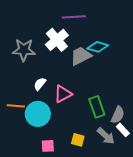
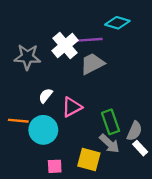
purple line: (74, 17) -> (89, 40), moved
cyan diamond: (98, 47) -> (117, 23), moved
gray arrow: (106, 136) -> (109, 144), moved
yellow square: (78, 140) -> (89, 159), size x1.5

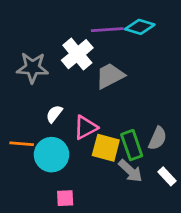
purple line: (89, 40) -> (107, 30), moved
gray semicircle: (134, 131) -> (158, 138), moved
yellow square: (89, 159) -> (106, 148), moved

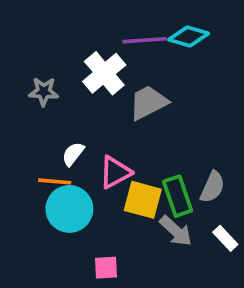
gray star: (32, 68) -> (44, 92), size x0.7
orange line: (22, 144) -> (55, 181), moved
pink square: (65, 198) -> (106, 268), moved

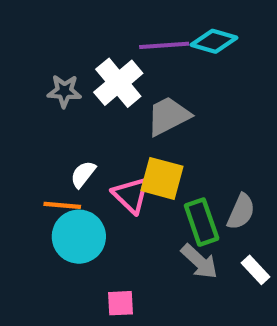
gray star: (44, 92) -> (64, 91), moved
pink triangle: (115, 172) -> (131, 195), turned -48
yellow square: (143, 200) -> (162, 178), moved

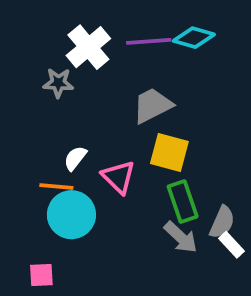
white cross: (118, 83) -> (88, 47), moved
yellow square: (162, 178) -> (169, 153), moved
gray semicircle: (241, 212) -> (222, 222), moved
pink square: (120, 303) -> (41, 275), moved

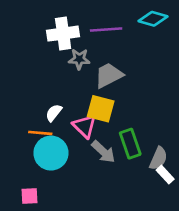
cyan diamond: (194, 38) -> (153, 19), moved
white cross: (88, 47) -> (63, 34), turned 32
gray star: (58, 83) -> (79, 59), moved
yellow square: (169, 153) -> (101, 109), moved
gray arrow: (181, 237) -> (103, 152), moved

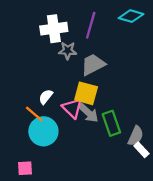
purple line: (106, 30) -> (91, 25), turned -70
orange line: (40, 133) -> (34, 114), turned 36
gray arrow: (103, 152) -> (88, 113), moved

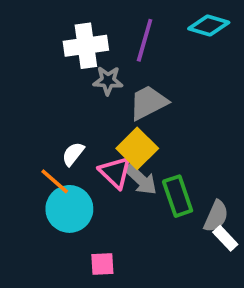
yellow square: (86, 93) -> (137, 148), turned 30
pink square: (25, 168) -> (102, 264), moved

